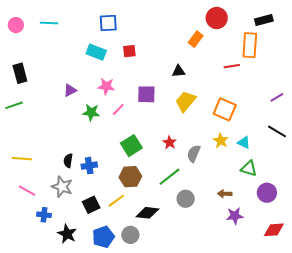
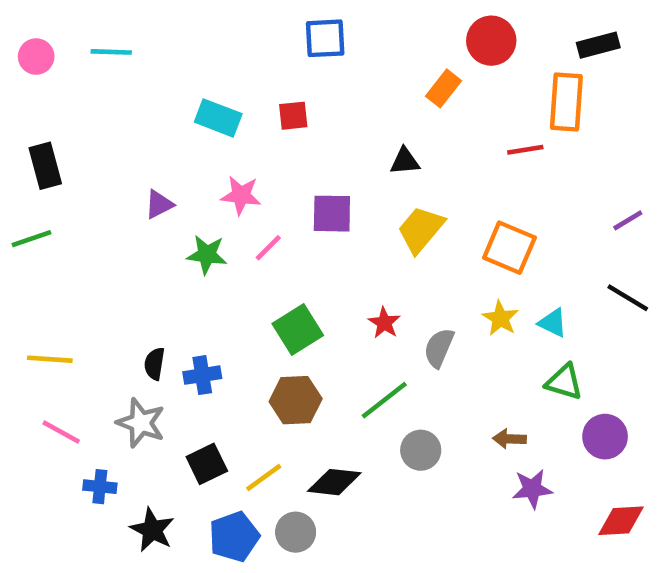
blue square: (108, 23) -> (325, 38), moved
yellow line: (116, 201) -> (264, 478), moved

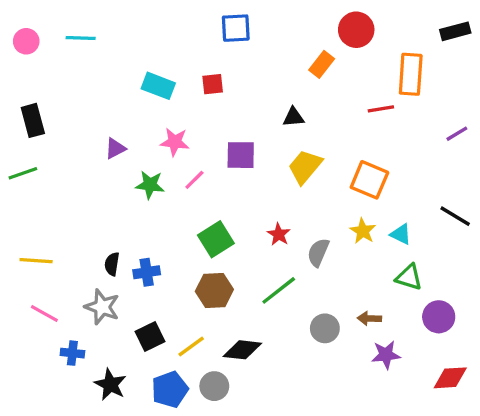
black rectangle: (598, 45) -> (455, 31), moved
purple line: (628, 220) -> (457, 134), moved
gray circle: (421, 450) -> (325, 328), moved

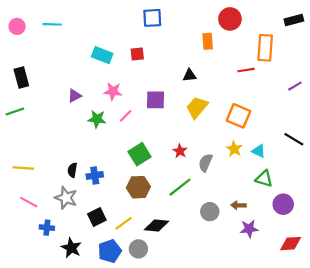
orange rectangle: (322, 64) -> (208, 41), turned -42

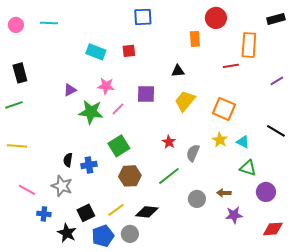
green star: (97, 119) -> (91, 112), size x1.4
green square: (139, 154) -> (119, 146), moved
yellow line: (23, 168) -> (17, 146), moved
black square: (97, 217) -> (86, 213), moved

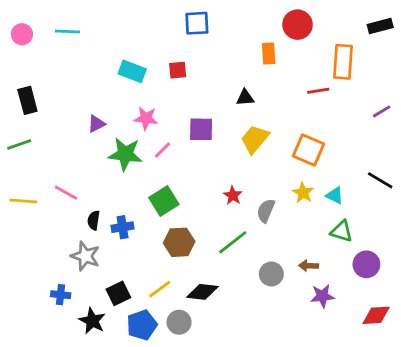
pink line: (27, 190) -> (66, 193), moved

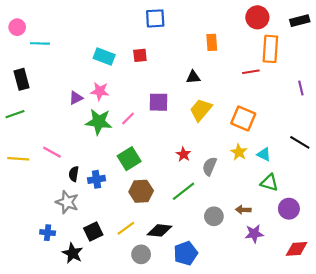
red circle: (298, 25) -> (257, 17), moved
cyan line: (67, 32) -> (40, 43), moved
purple line: (382, 111) -> (301, 88), turned -72
pink star: (146, 118) -> (100, 91), moved
blue pentagon: (142, 325) -> (186, 253), moved

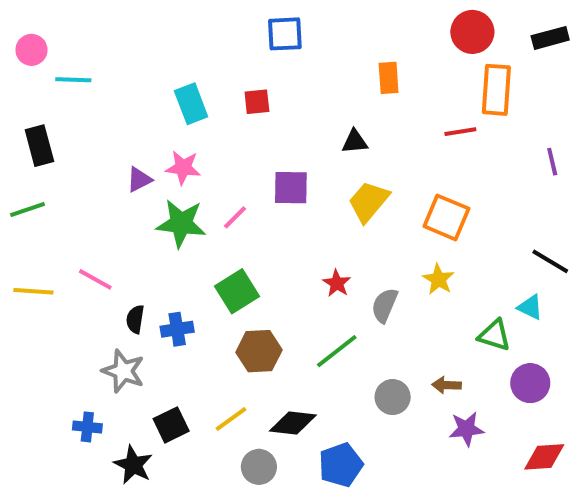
cyan rectangle: (104, 56) -> (191, 104), turned 48
cyan triangle: (264, 154) -> (530, 307), moved

